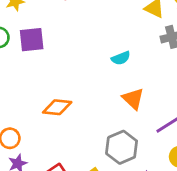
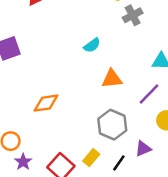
orange triangle: (133, 99) -> (112, 79), turned -35

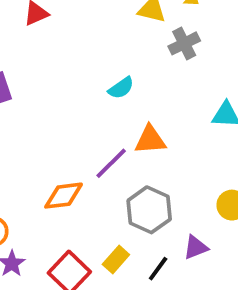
purple line: (149, 94) -> (111, 163), moved
orange diamond: (46, 103) -> (64, 196), moved

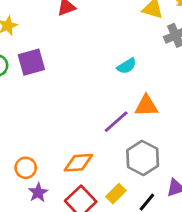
orange diamond: (64, 196) -> (78, 163), moved

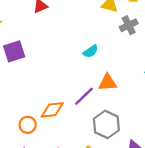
orange diamond: (78, 163) -> (52, 110), moved
orange circle: (26, 168) -> (28, 125), moved

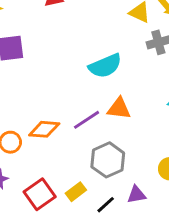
cyan semicircle: (91, 51) -> (105, 66), size x1.6

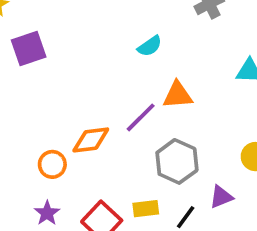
cyan semicircle: (105, 66) -> (150, 46), size x0.6
yellow rectangle: (76, 192) -> (146, 209), turned 42

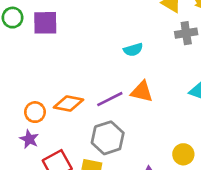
gray hexagon: (177, 161) -> (108, 138), moved
purple star: (47, 213) -> (29, 139), moved, turned -30

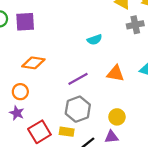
orange triangle: (142, 92) -> (116, 73), moved
orange diamond: (69, 104) -> (33, 63), moved
yellow circle: (183, 154) -> (117, 117), moved

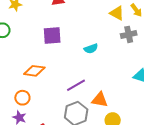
purple square: (25, 22) -> (52, 35), moved
orange triangle: (116, 73) -> (100, 100), moved

